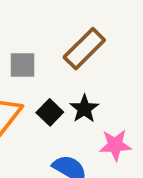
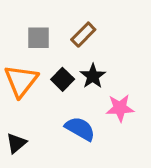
brown rectangle: (84, 49) -> (83, 35), moved, size x0.7

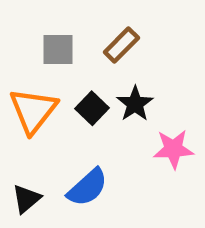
blue semicircle: (80, 129) -> (87, 187), moved, turned 108

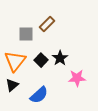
brown rectangle: (121, 45) -> (47, 24), moved
black triangle: (26, 199) -> (12, 85), moved

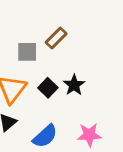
pink star: (77, 78) -> (89, 135), moved

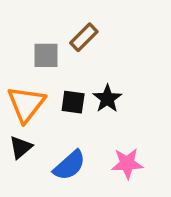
black square: (48, 88) -> (73, 102), turned -36

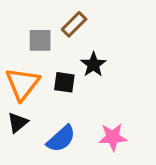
black star: (107, 99) -> (93, 65), moved

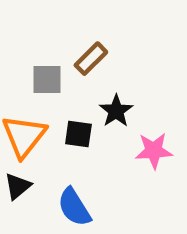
pink star: (113, 137) -> (154, 151), moved
blue semicircle: (61, 139) -> (74, 207), turned 100

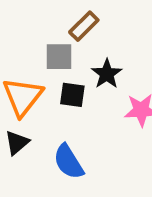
gray square: (47, 80) -> (59, 57), moved

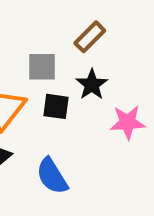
brown rectangle: (84, 26) -> (90, 37), moved

